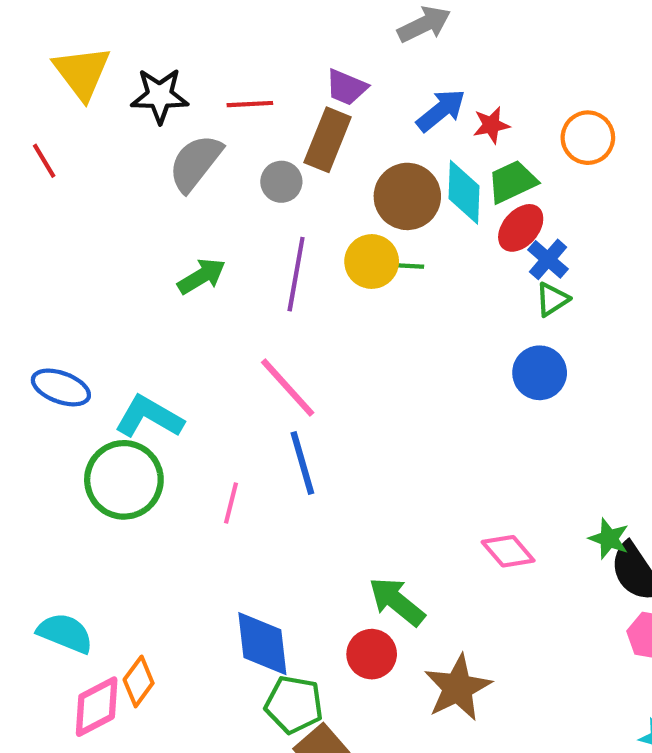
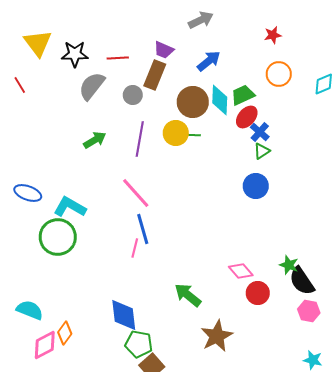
red star: (491, 125) -> (273, 35), moved
pink line: (231, 503) -> (135, 248), moved
red circle: (372, 654) -> (258, 293), moved

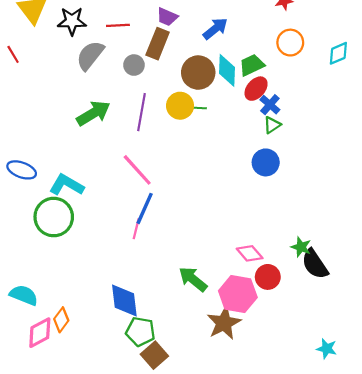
green arrow: (95, 140) -> (93, 113), size x1.4
blue line: (143, 229) -> (145, 208), turned 40
pink hexagon: (309, 311) -> (238, 294), moved, size x1.6

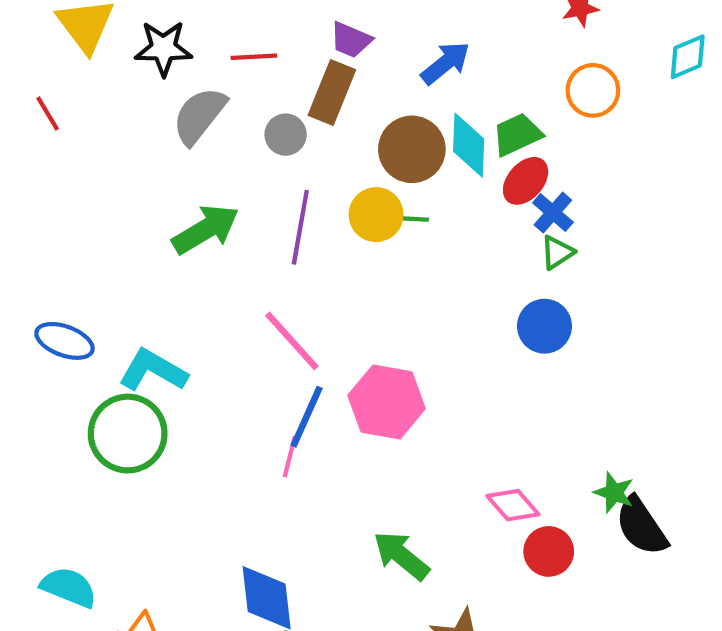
cyan diamond: (338, 53) -> (688, 57), moved
pink hexagon: (238, 294) -> (387, 402), moved

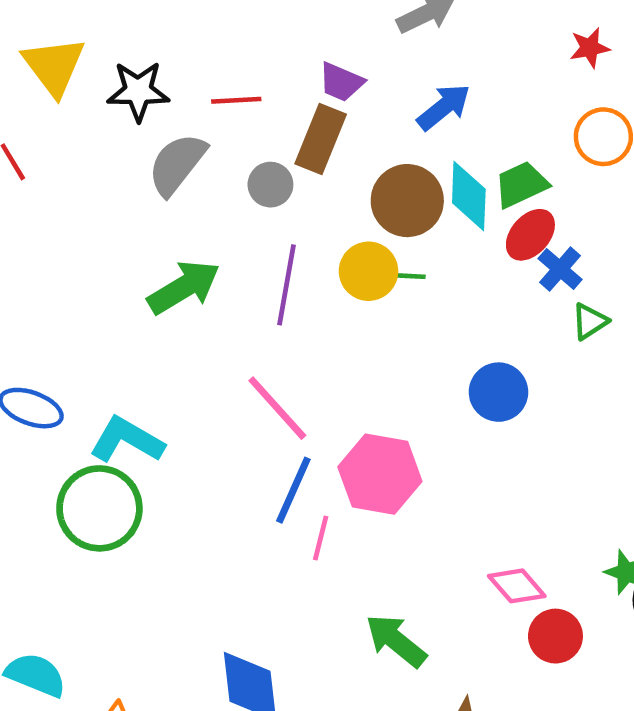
green triangle: (557, 252) -> (590, 321), moved
blue circle: (544, 326) -> (498, 392), moved
pink line: (290, 457) -> (321, 538), moved

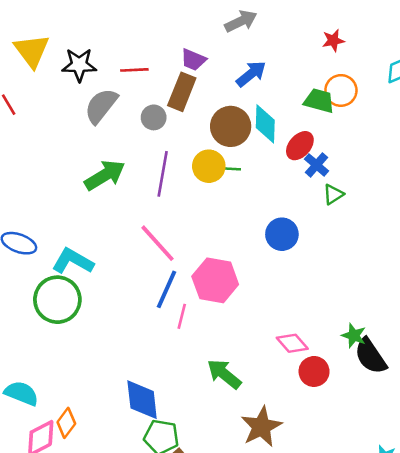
green trapezoid: (521, 185) -> (319, 101), moved, turned 40

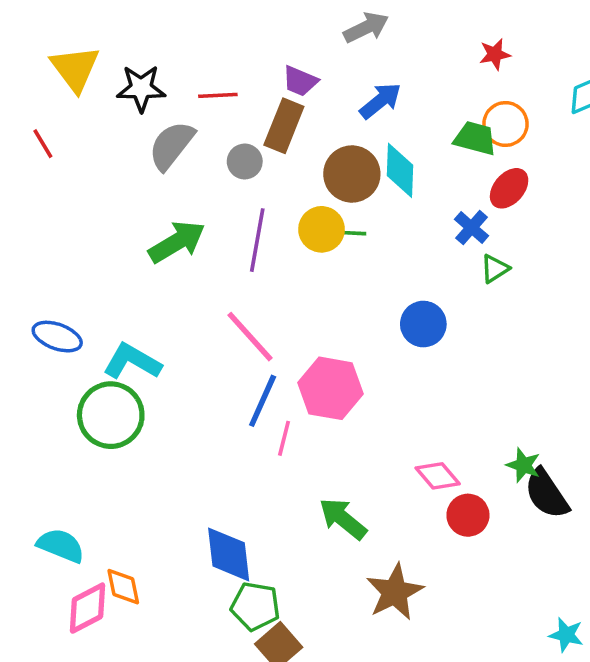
red ellipse: (300, 146) -> (509, 188), moved
orange diamond: (66, 423) -> (123, 587), turned -48

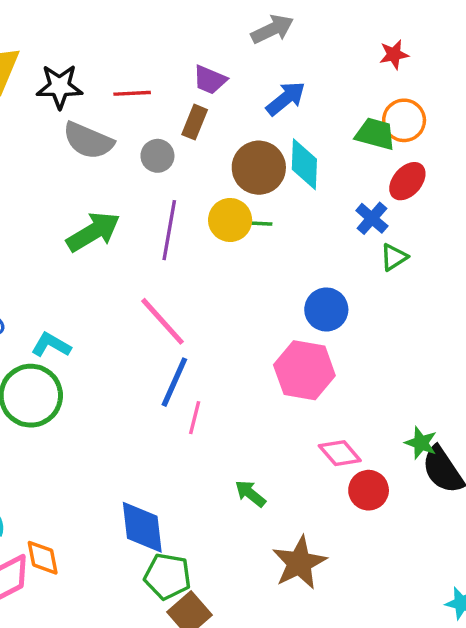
brown rectangle: (284, 126) -> (195, 122), size x0.7
gray semicircle: (171, 145) -> (88, 141), turned -105
cyan L-shape: (132, 362) -> (51, 345), size x0.7
pink hexagon: (330, 388) -> (304, 370), moved
green arrow: (343, 519) -> (250, 494), size x0.7

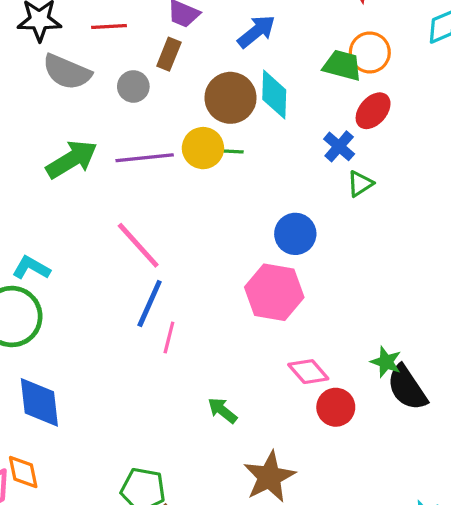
purple line: (169, 230) -> (145, 158), turned 74
blue diamond: (142, 527) -> (39, 402), moved

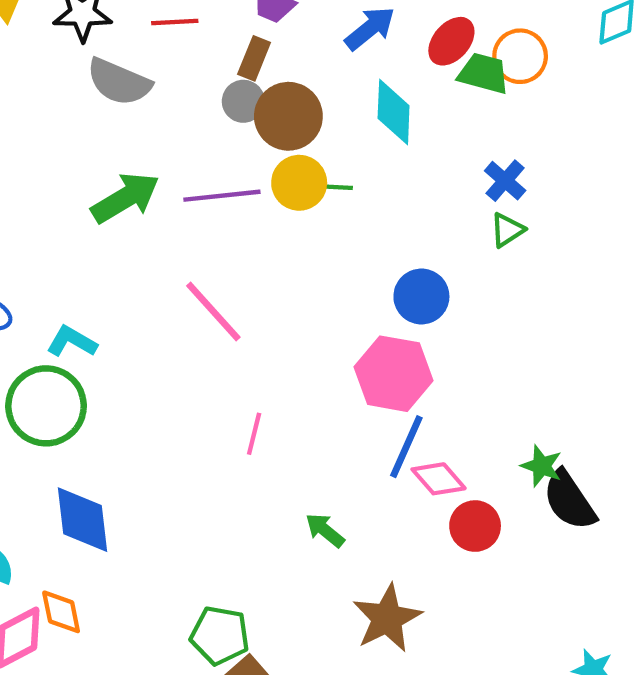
gray circle: (133, 86) -> (243, 101), moved
brown circle: (231, 98) -> (288, 116), moved
red ellipse: (373, 111) -> (451, 41), moved
blue cross: (339, 146) -> (505, 181), moved
blue line: (150, 304) -> (406, 447), moved

